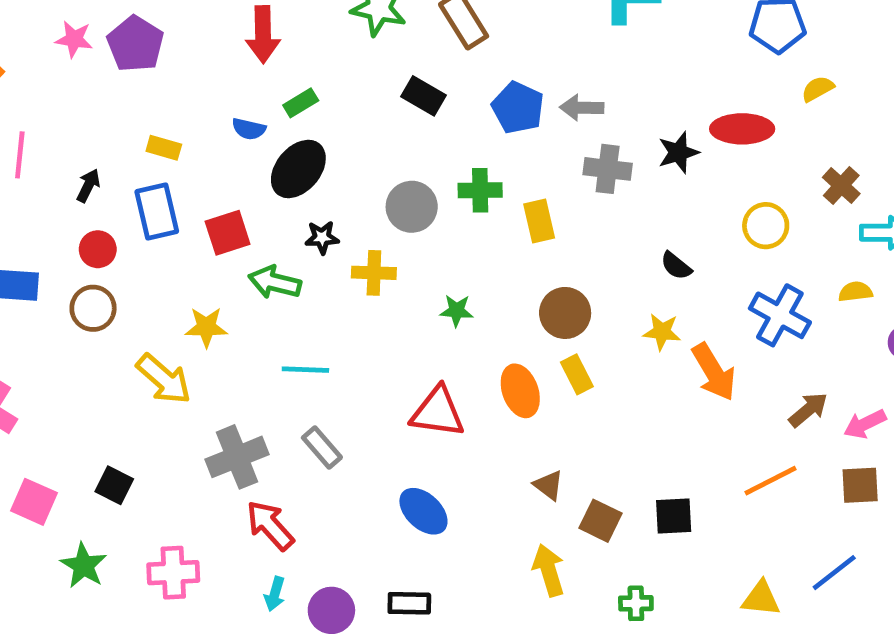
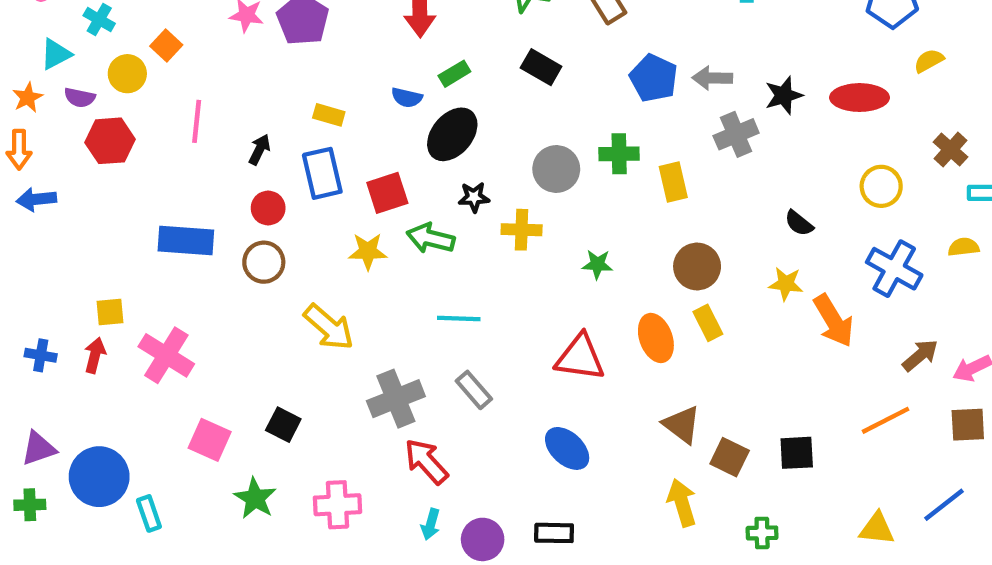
black rectangle: (423, 96) -> (541, 67), moved
black star: (678, 152) -> (784, 95), moved
gray cross: (608, 169) -> (736, 134), turned -30
yellow star: (206, 327) -> (368, 251), moved
brown triangle: (549, 485) -> (682, 425), size x1.4

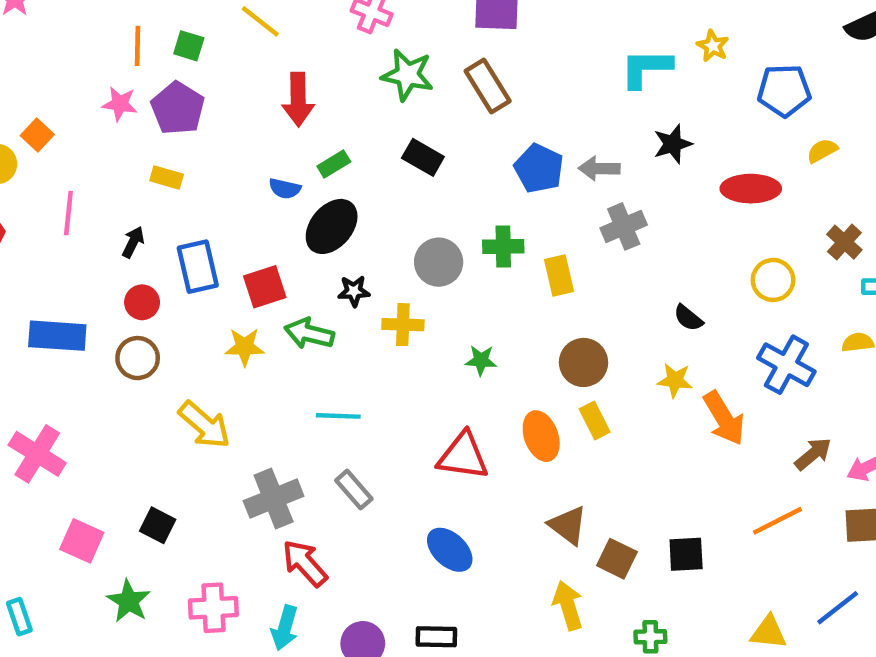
black star: (784, 95) -> (673, 144), moved
yellow rectangle: (329, 115) -> (167, 177), moved
cyan arrow: (431, 524) -> (285, 628), moved, size x1.4

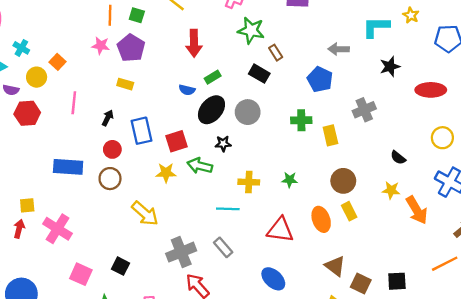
brown rectangle: (488, 86) -> (276, 53), moved, size x0.6
gray arrow: (599, 168) -> (339, 49), moved
gray circle: (439, 262) -> (248, 112), moved
yellow cross: (403, 325) -> (249, 182), moved
cyan line: (338, 416) -> (228, 209), moved

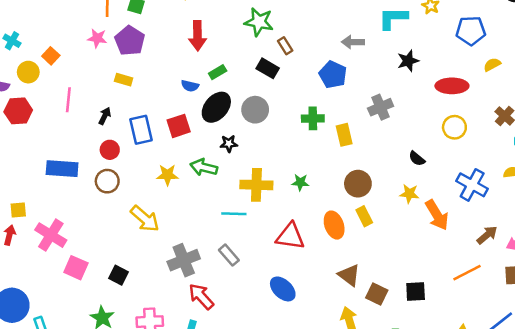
yellow circle: (442, 138) -> (454, 127), moved
red square: (176, 141) -> (179, 126), moved
yellow cross: (249, 182) -> (256, 185), size x1.4
pink square: (81, 274) -> (76, 268), moved

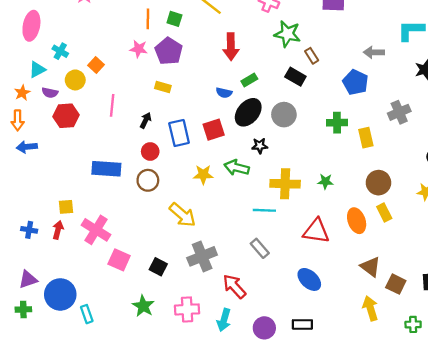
gray cross: (184, 260) -> (202, 256), moved

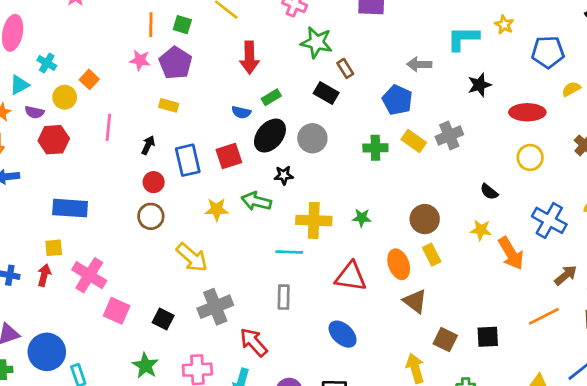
yellow rectangle: (366, 138) -> (414, 141), moved, turned -42
blue rectangle: (106, 169) -> (70, 208), moved
gray rectangle: (260, 248) -> (284, 297), turned 42
brown triangle: (370, 267) -> (415, 301), moved

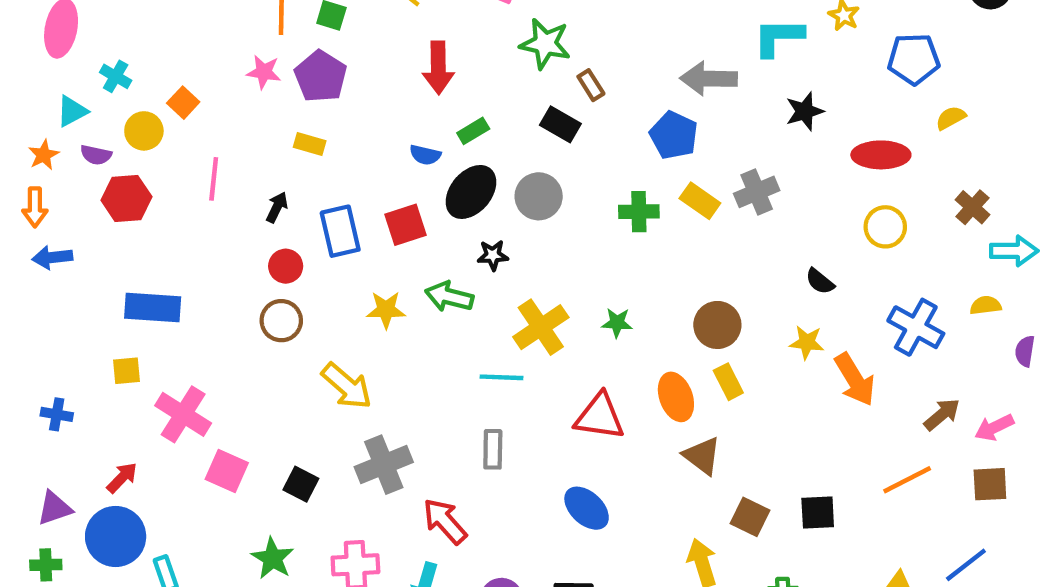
gray arrow: (419, 64) -> (709, 79), size x1.4
yellow cross: (314, 220) -> (541, 327), turned -36
red arrow: (44, 275) -> (122, 478), moved, turned 30

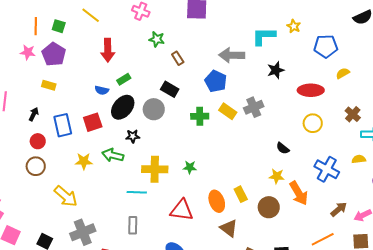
green star: (545, 44) -> (157, 39), size x0.7
black rectangle: (560, 124) -> (170, 89), moved
brown circle: (717, 325) -> (269, 207), moved
yellow cross: (541, 327) -> (155, 169), turned 35

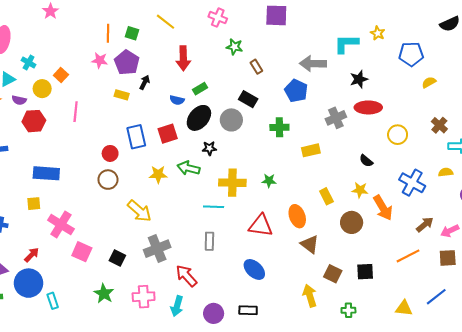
red ellipse: (311, 90) -> (368, 107), moved
yellow rectangle: (228, 111) -> (311, 150), moved, turned -48
black arrow: (34, 114) -> (145, 82), moved
yellow rectangle: (241, 194) -> (326, 196), moved

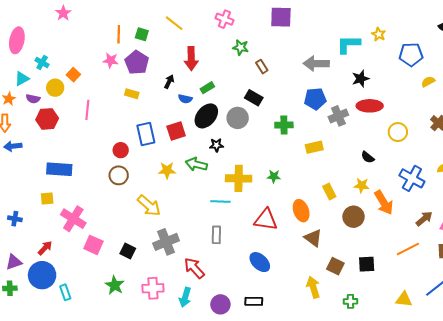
black arrow: (145, 82) -> (169, 82), moved
blue pentagon: (296, 91) -> (315, 99), moved, turned -30

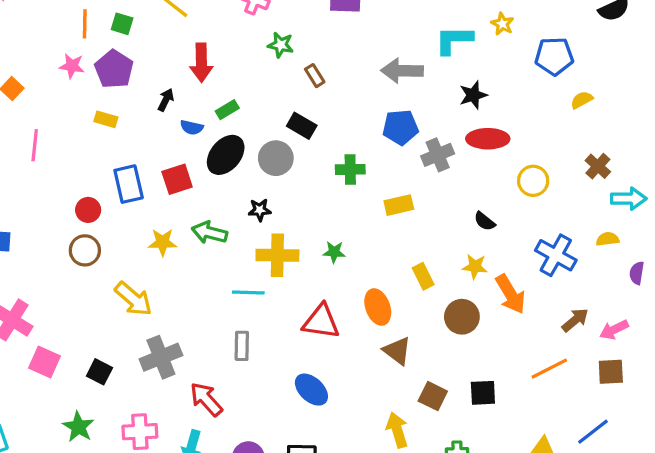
black star: (216, 145) -> (260, 210), moved

